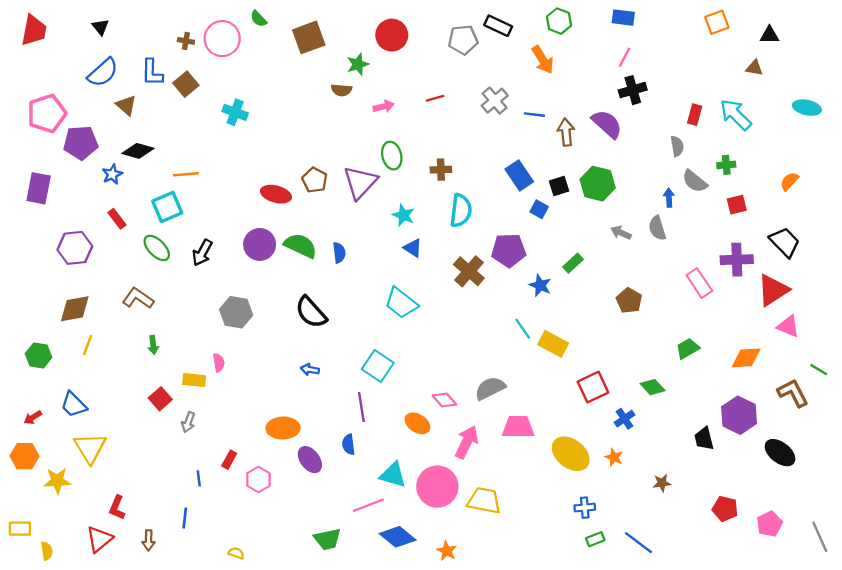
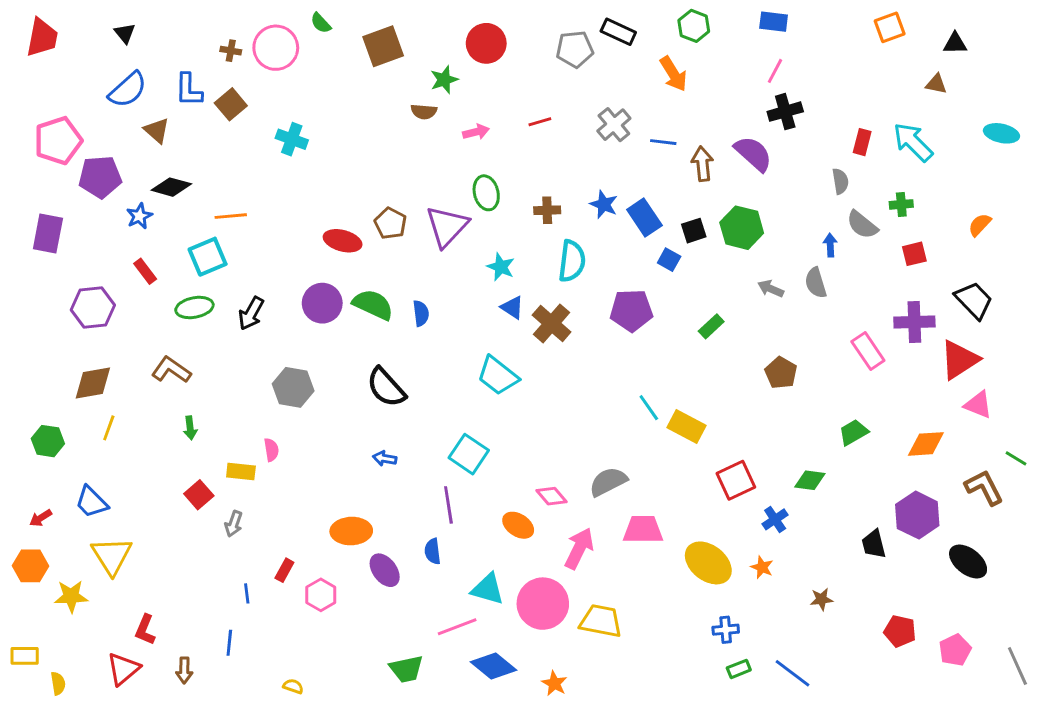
green ellipse: (157, 248) -> (194, 308), turned -56
brown cross: (469, 271) -> (552, 323), moved
blue star: (540, 285) -> (604, 204), moved
green diamond: (653, 387) -> (810, 480), turned -40

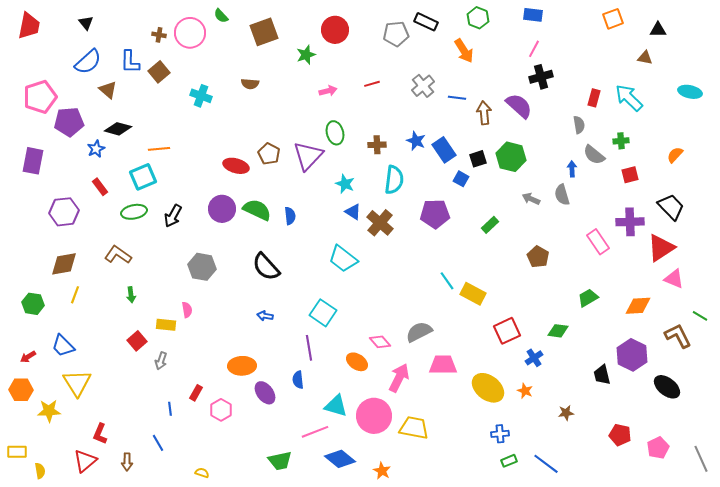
brown semicircle: (424, 112) -> (250, 84), moved
blue line: (229, 643) -> (158, 443), turned -36

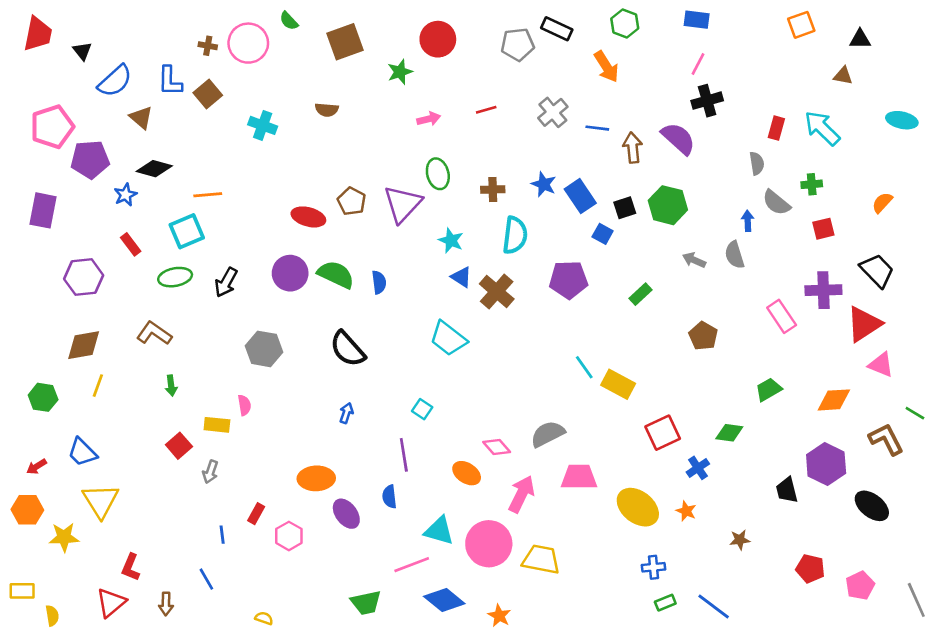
black triangle: (86, 23) -> (82, 51), moved
cyan square: (323, 313) -> (422, 409), size x0.6
blue arrow: (265, 316) -> (346, 413), turned 98

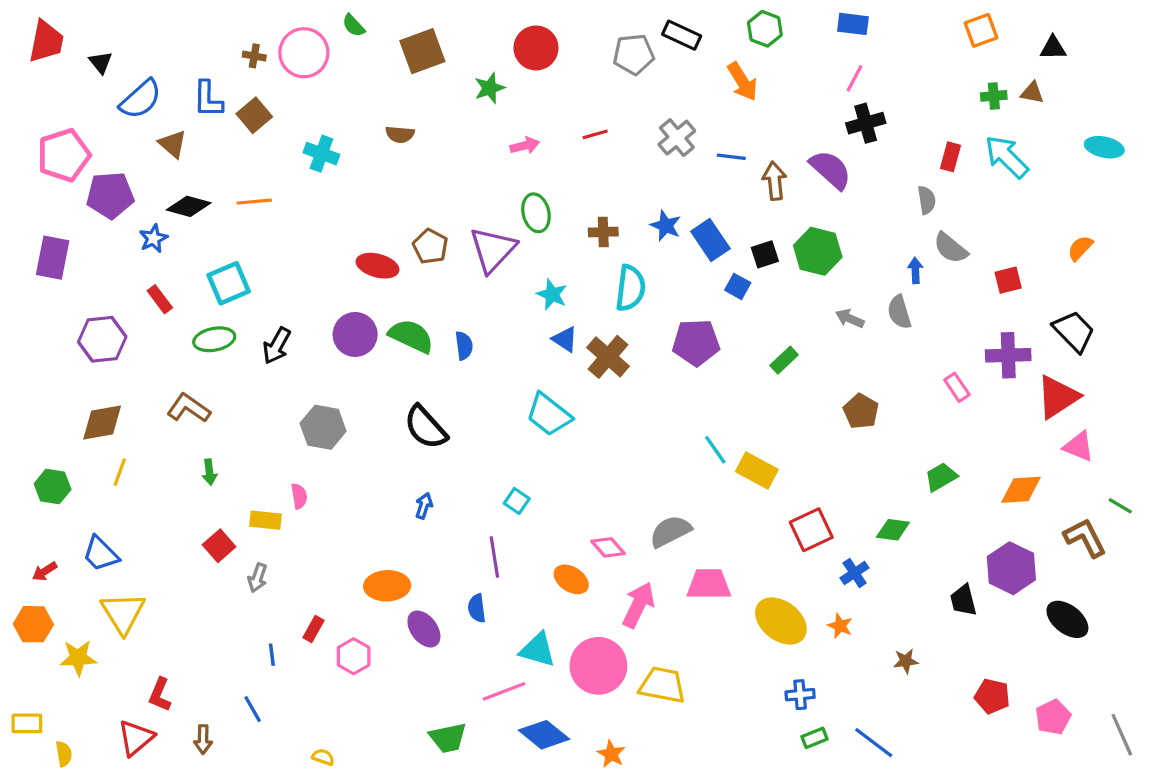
green cross: (812, 184) -> (994, 96), moved
orange line: (208, 195) -> (254, 202), moved
pink rectangle: (782, 316) -> (957, 387), size x0.7

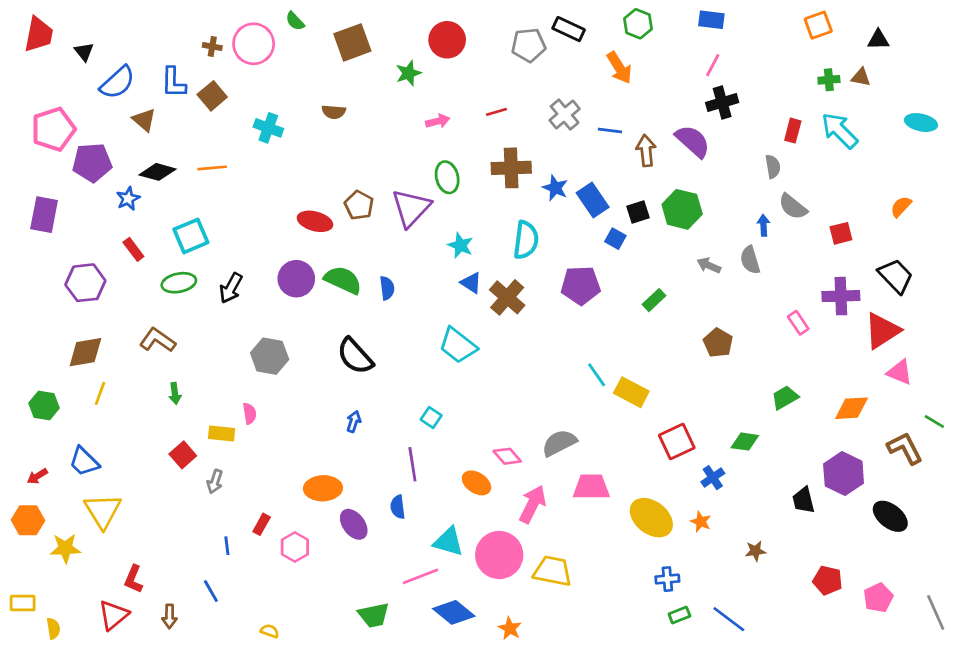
brown cross: (603, 232) -> (511, 168), moved, size x1.6

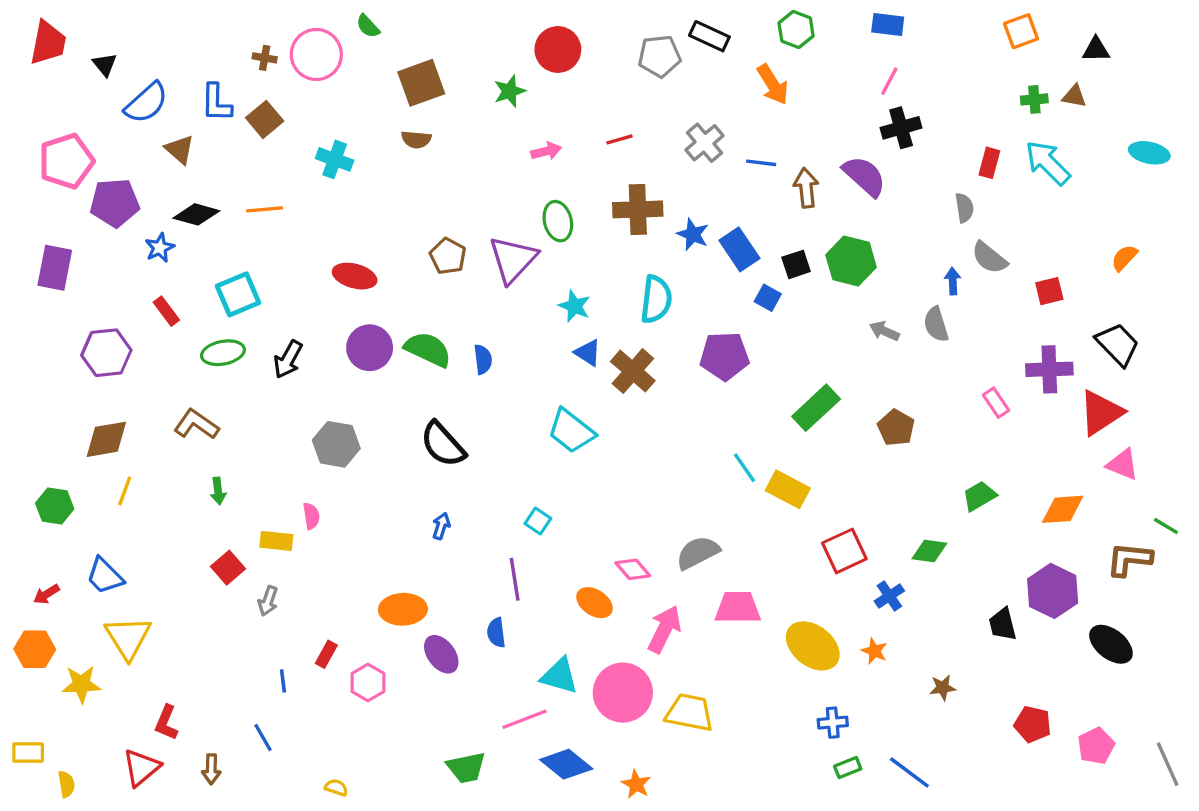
brown square: (352, 42) -> (421, 83), moved
red ellipse: (315, 221) -> (355, 276), moved
green rectangle: (654, 300) -> (816, 408), moved, size x1.6
brown L-shape: (905, 448) -> (1129, 559), turned -57

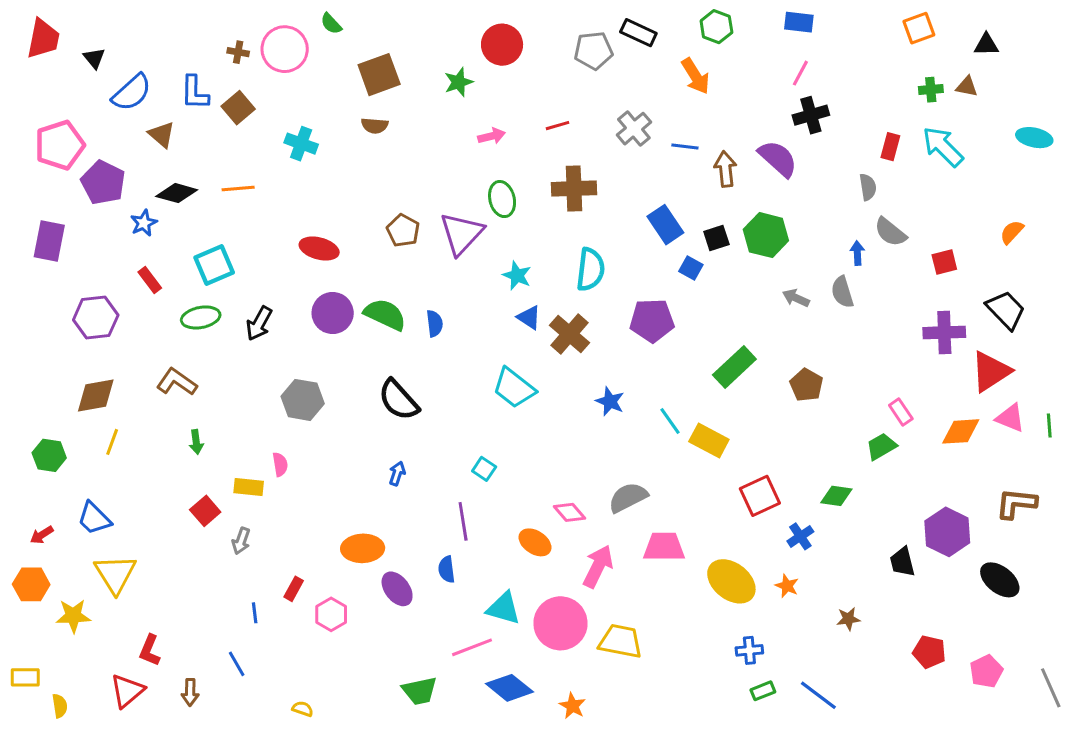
purple pentagon: (115, 203) -> (103, 183), turned 30
blue star: (693, 234) -> (610, 401), moved
pink rectangle: (996, 403) -> (901, 412), moved
orange diamond: (1063, 509) -> (961, 431), moved
green line: (1166, 526) -> (1049, 425), moved, turned 55

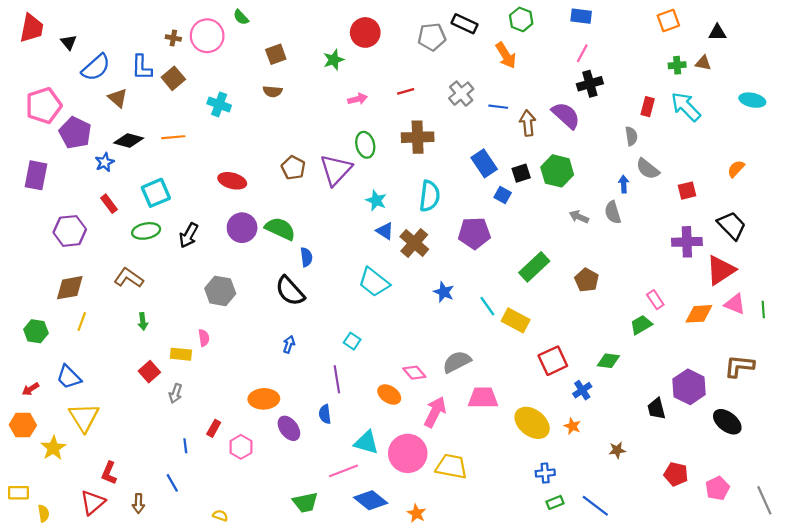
brown square: (379, 75) -> (276, 54), size x0.7
blue semicircle: (435, 323) -> (306, 257), moved
yellow star: (73, 616) -> (53, 448), turned -30

